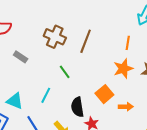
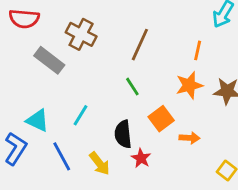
brown cross: (55, 37) -> (81, 34), moved
gray rectangle: (21, 57) -> (49, 60), size x1.5
green line: (65, 72) -> (132, 87), moved

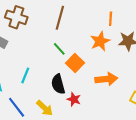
orange line: (198, 50) -> (111, 19), moved
orange square: (161, 119) -> (75, 63), moved
orange arrow: (189, 138) -> (106, 79), size x1.5

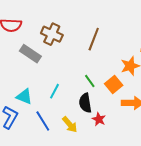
green line: (59, 49) -> (90, 81), moved
orange square: (75, 63) -> (114, 85), moved

